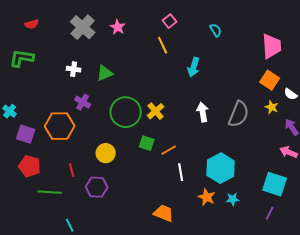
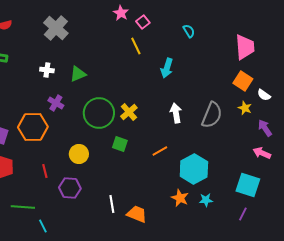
pink star: (118, 27) -> (121, 13), moved
orange line: (169, 150) -> (160, 151), moved
white line: (181, 172) -> (112, 204), moved
green line: (50, 192) -> (23, 207), moved

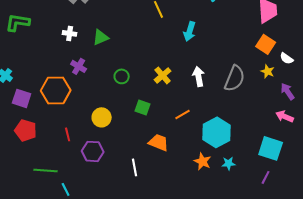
yellow cross: (129, 112) -> (163, 75), moved
green circle: (99, 113) -> (122, 76), size x0.5
orange trapezoid: (137, 214) -> (159, 142), moved

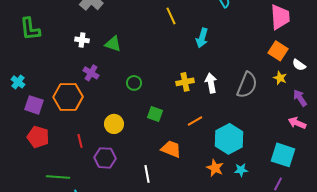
green L-shape: (18, 22) -> (30, 29), turned -105
green triangle: (101, 37) -> (113, 44), turned 42
yellow cross: (163, 75) -> (185, 82), moved, turned 30

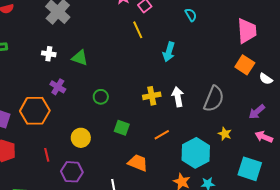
yellow star: (280, 78) -> (225, 134), moved
purple arrow: (300, 98) -> (257, 112), moved, turned -96

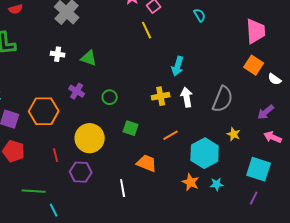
cyan arrow: (169, 52) -> (178, 66), moved
purple cross: (58, 87) -> (77, 91), moved
yellow circle: (81, 138) -> (90, 138), size x1.5

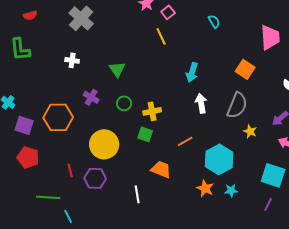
green triangle: (89, 58) -> (117, 69), moved, turned 36
orange square: (254, 65) -> (245, 69), moved
yellow cross: (161, 96) -> (152, 111), moved
yellow star: (234, 134) -> (250, 131), moved
red line: (56, 155) -> (70, 170), moved

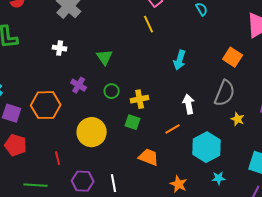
white arrow: (201, 103) -> (189, 104), moved
purple hexagon: (95, 178) -> (83, 181), moved
orange star: (205, 188) -> (179, 184), moved
white line: (137, 194) -> (114, 183), moved

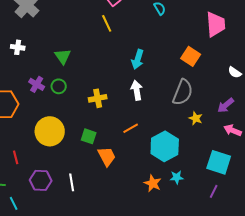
green circle: (112, 91) -> (59, 86), moved
white arrow: (189, 104) -> (137, 90), moved
green square: (133, 122) -> (89, 136), moved
orange trapezoid: (149, 157) -> (107, 156), turned 40
orange star: (179, 184) -> (153, 183), moved

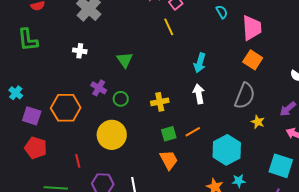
pink trapezoid: (216, 24) -> (252, 28), moved
green circle: (59, 86) -> (121, 99), moved
green square: (89, 136) -> (169, 134), moved, turned -35

